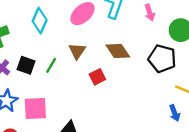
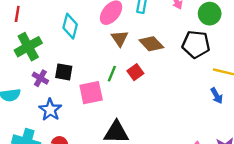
brown triangle: (77, 51) -> (120, 38), moved
green line: (51, 65) -> (112, 74), moved
pink square: (35, 109) -> (91, 93), moved

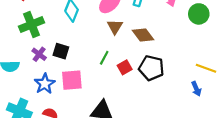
black pentagon: (196, 44) -> (151, 68), moved
red square: (135, 72) -> (125, 67), moved
pink square: (91, 93) -> (72, 80), moved

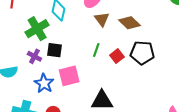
green cross: (31, 25) -> (37, 29), moved

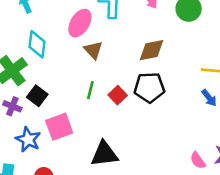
brown diamond: (129, 23) -> (151, 50), moved, turned -50
black square: (54, 50) -> (37, 96), turned 35

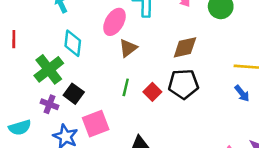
brown triangle: (93, 50) -> (128, 48), turned 36

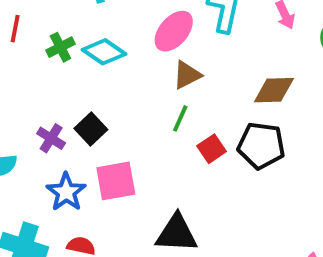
cyan diamond: (73, 43) -> (104, 52), turned -72
green cross: (49, 69) -> (60, 47), moved, size x0.6
green line: (126, 87) -> (180, 118), moved

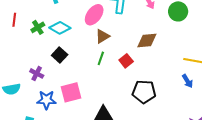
black square: (91, 129) -> (60, 55), moved
black pentagon: (261, 146) -> (144, 92), moved
red square: (212, 149) -> (126, 61), moved
blue star: (66, 192) -> (46, 100), turned -30

